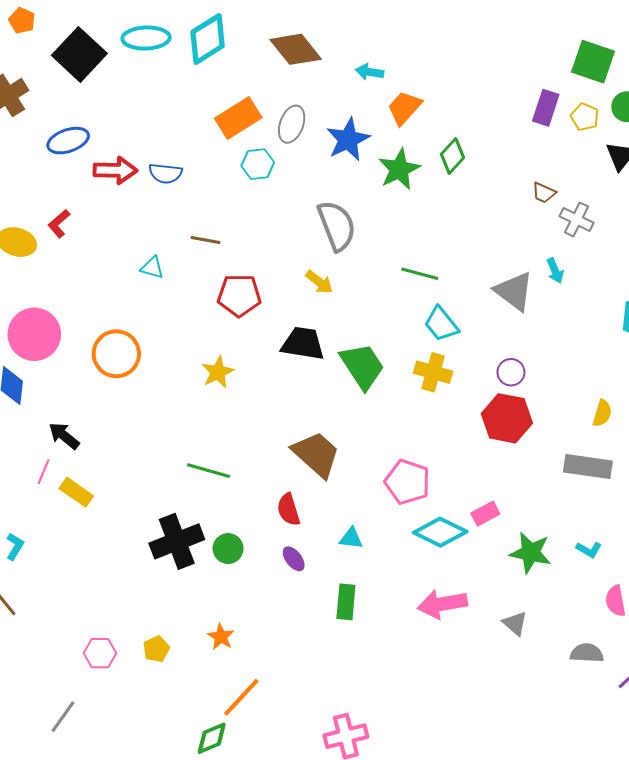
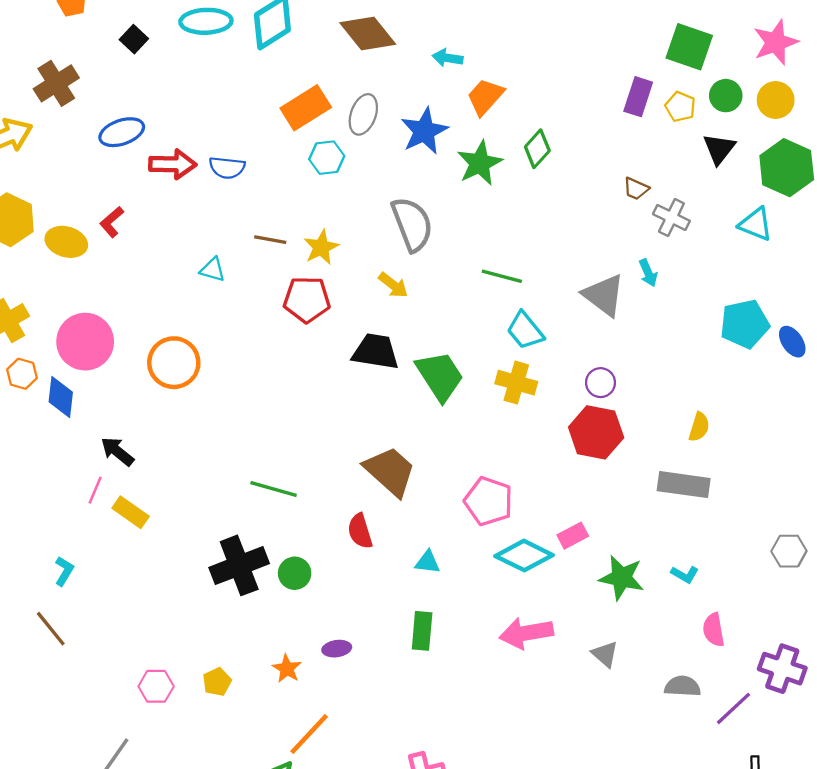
black square: (79, 54) -> (134, 39), size x0.5
yellow star: (218, 372) -> (321, 247), moved
purple ellipse: (294, 559) -> (337, 649), moved, turned -60

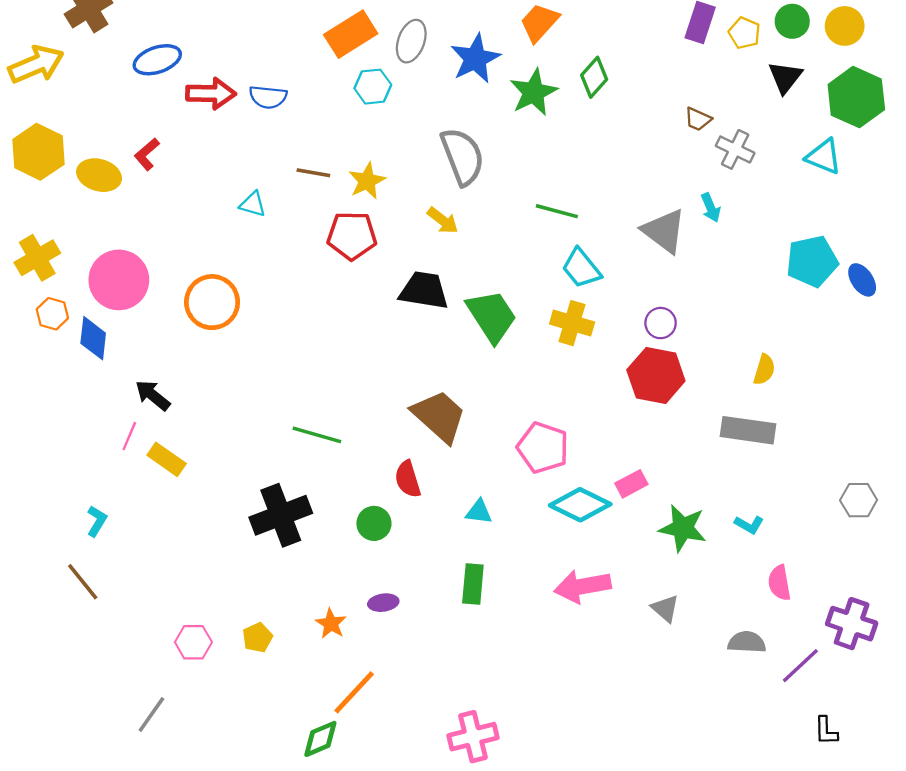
green circle: (295, 573) -> (374, 523), moved

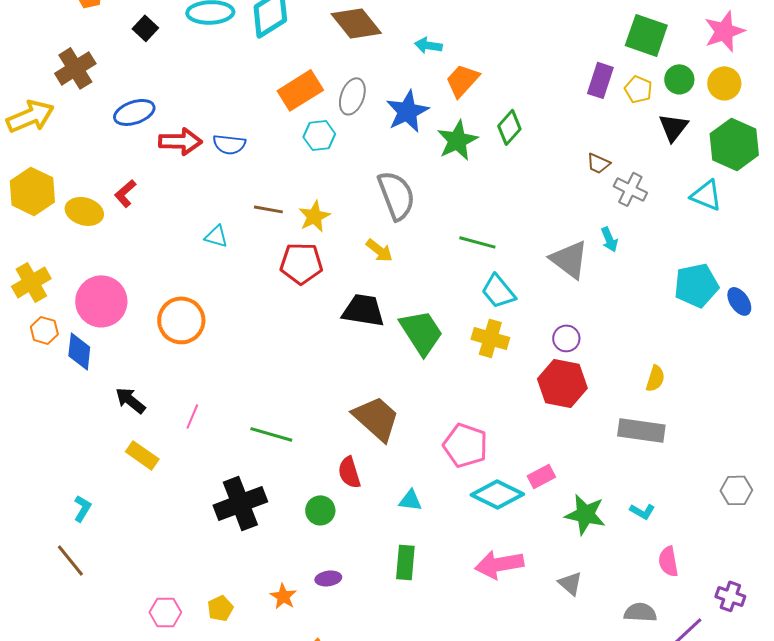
pink line: (129, 436) -> (192, 416), moved
purple cross: (852, 624) -> (730, 596), size x0.7

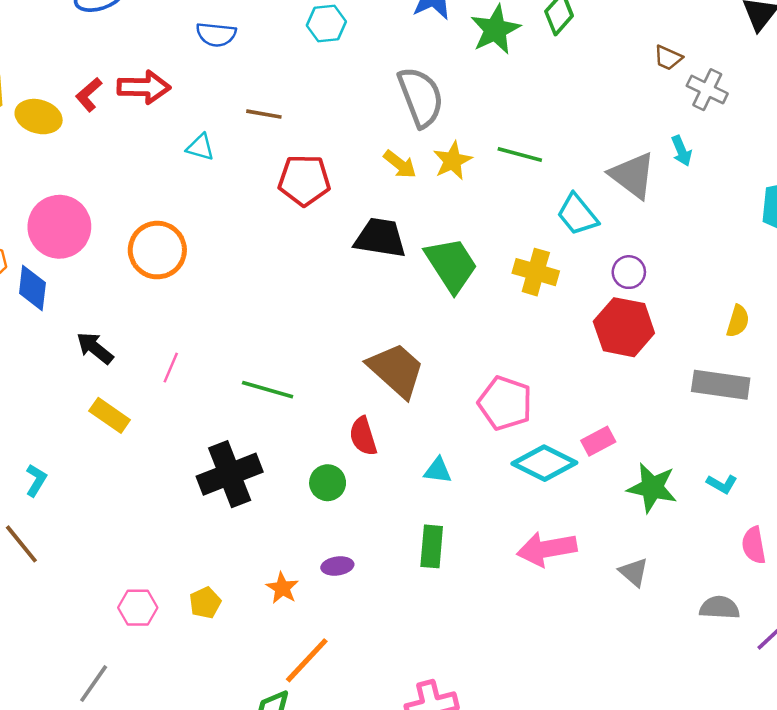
red arrow: (180, 141) -> (144, 87), moved
yellow star: (314, 216) -> (452, 161), moved
cyan trapezoid: (498, 291) -> (577, 215), moved

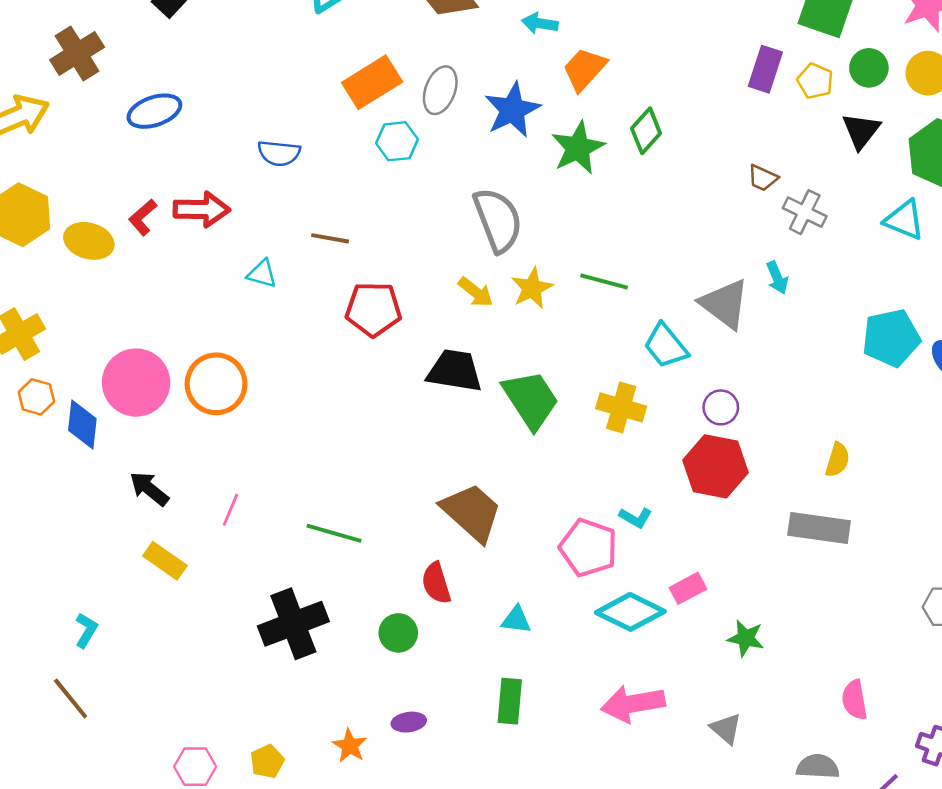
pink circle: (59, 227) -> (136, 383), moved
cyan L-shape: (722, 484) -> (636, 518), moved
green star: (652, 488) -> (746, 638), size x0.7

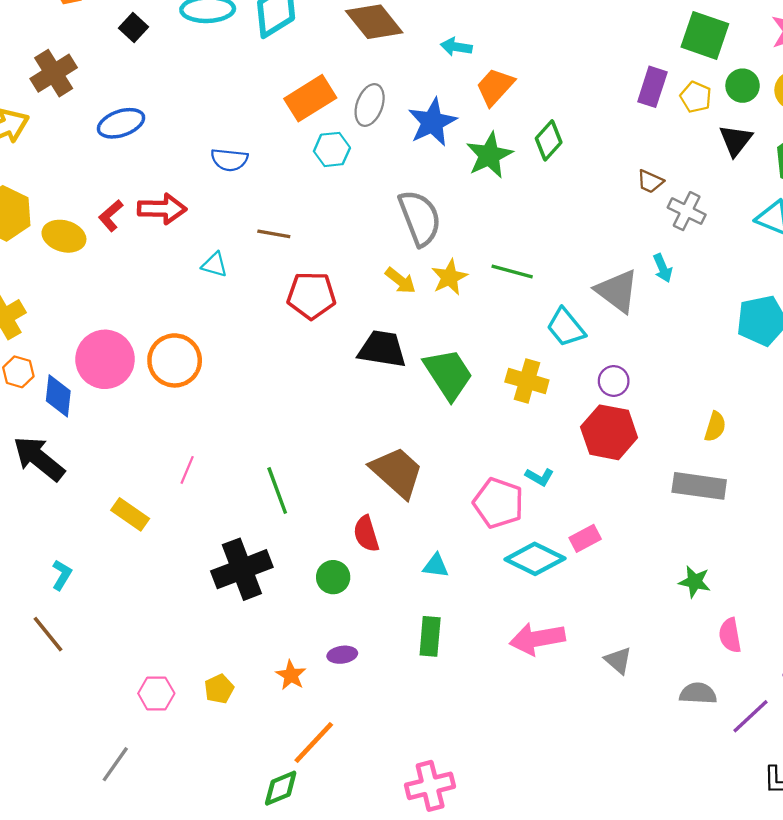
black arrow: (149, 489) -> (39, 459), moved, size x1.5
green line: (334, 533) -> (277, 490), turned 54
green star: (746, 638) -> (695, 582), moved

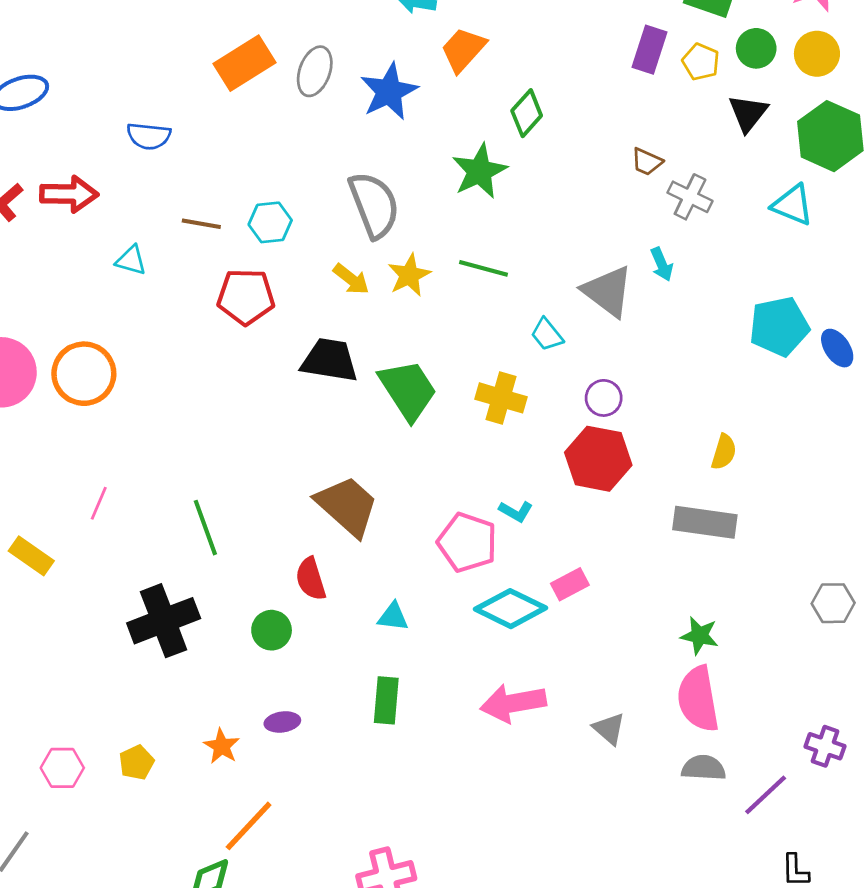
cyan hexagon: (332, 149) -> (270, 222), moved
green star: (489, 155) -> (479, 171), moved
cyan trapezoid: (566, 327) -> (547, 335), size x0.7
pink semicircle: (730, 635) -> (698, 699), moved, size x1.6

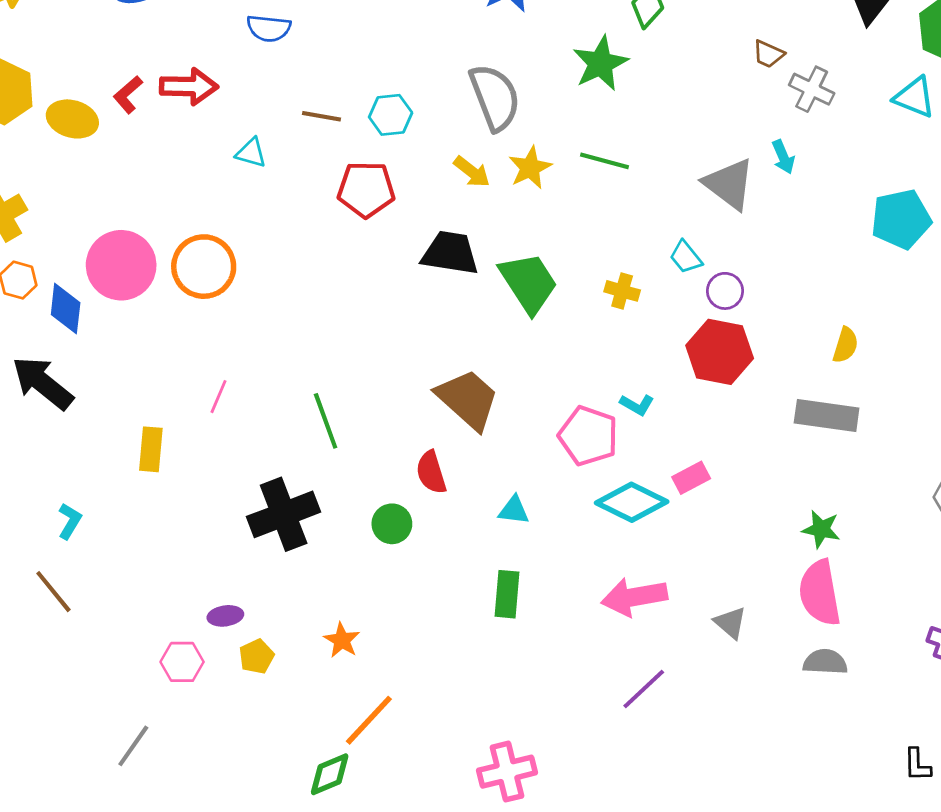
cyan trapezoid: (547, 335) -> (686, 257), moved
yellow cross: (501, 398) -> (622, 291), size x0.7
yellow rectangle: (31, 556) -> (151, 449), turned 60
purple ellipse: (282, 722) -> (225, 616), moved
purple line: (766, 795) -> (644, 689), moved

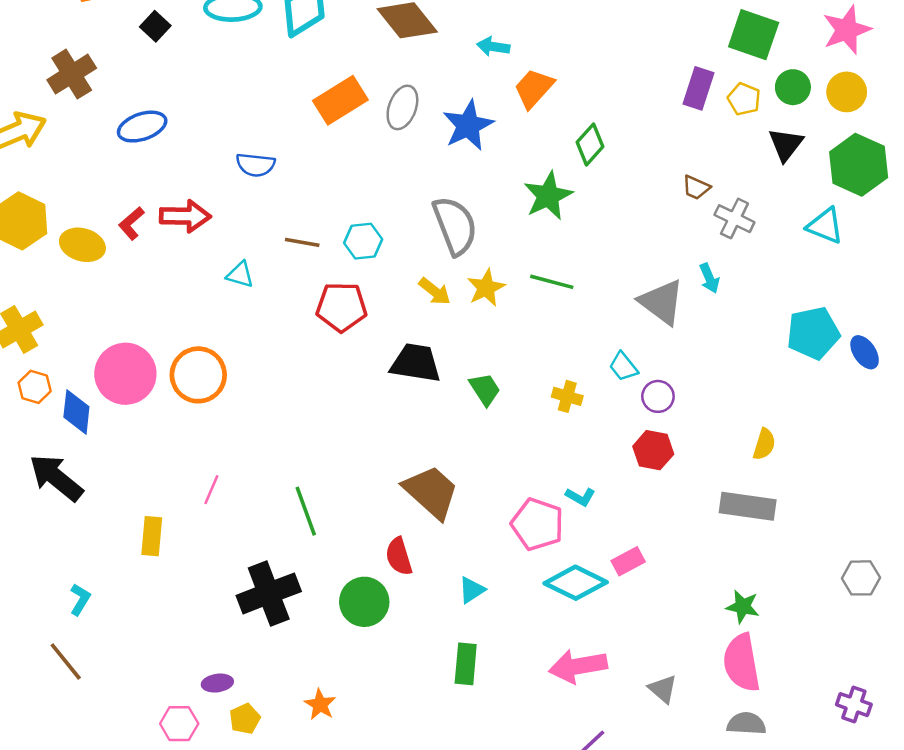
green trapezoid: (529, 283) -> (485, 389), size x0.6
red hexagon: (720, 352) -> (653, 450), size x0.7
cyan triangle: (514, 510) -> (472, 590), turned -40
green circle: (392, 524) -> (364, 602), size x1.4

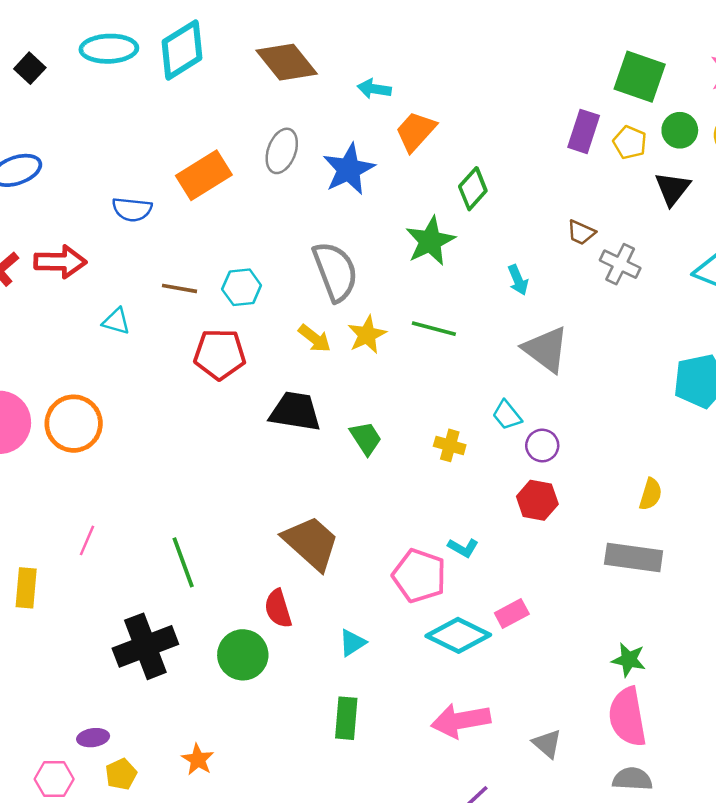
orange rectangle: (340, 100) -> (204, 175), moved
cyan arrow: (709, 278) -> (518, 280), moved

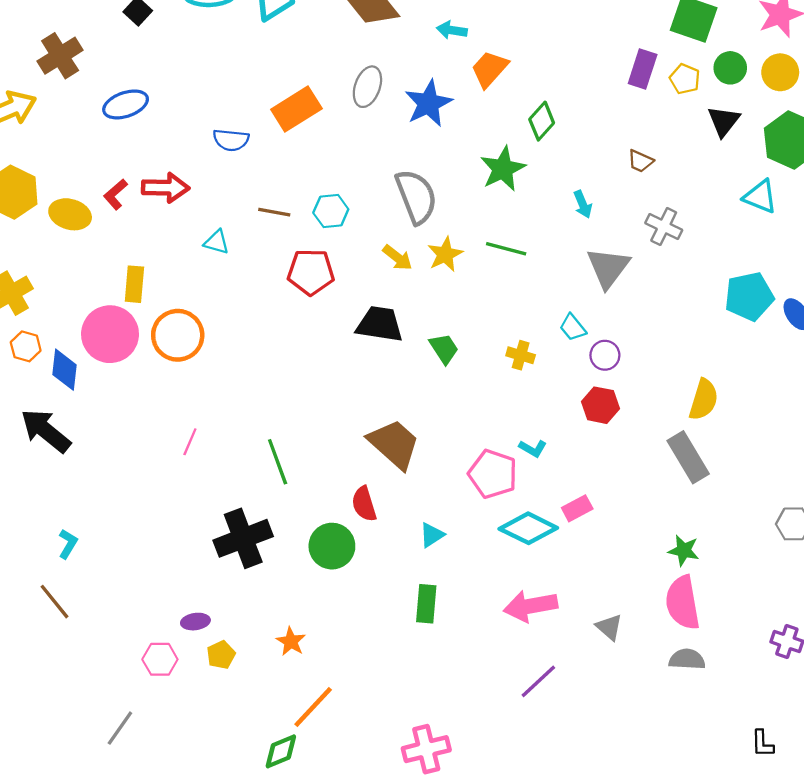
gray cross: (620, 264) -> (664, 227), moved
gray triangle: (546, 349) -> (608, 268), turned 30
yellow semicircle: (651, 494) -> (704, 400), size x1.4
gray rectangle: (634, 557) -> (688, 457), turned 51
yellow rectangle: (26, 588) -> (134, 284), moved

